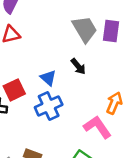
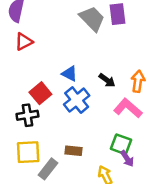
black arrow: (78, 66) -> (107, 80), moved

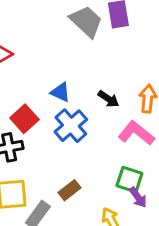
brown rectangle: (74, 151) -> (69, 190), turned -42

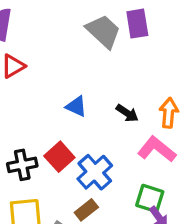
red square: (24, 119) -> (59, 157), moved
blue cross: (71, 126) -> (95, 172), moved

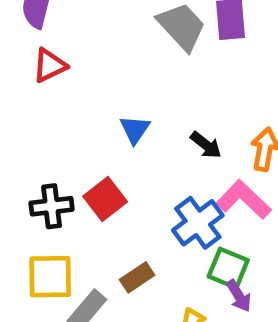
blue triangle: (76, 106) -> (135, 130), turned 35
blue cross: (95, 172) -> (198, 223), moved

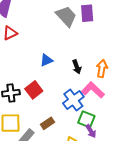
blue triangle: (135, 130) -> (46, 60), turned 32
black arrow: (206, 145) -> (77, 67), turned 32

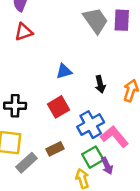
red square: (34, 90) -> (58, 107), moved
pink L-shape: (93, 90) -> (114, 137), moved
green square: (86, 119) -> (93, 157), moved, turned 30

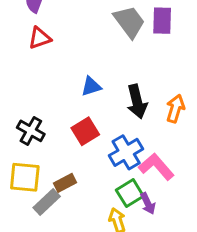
black arrow: (100, 84) -> (137, 102), size x1.5
black cross: (15, 106) -> (31, 131), turned 30
brown rectangle: (55, 149) -> (65, 183), moved

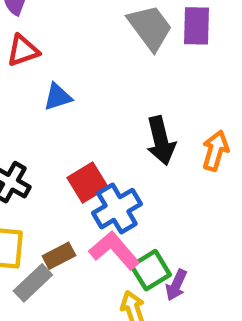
blue triangle: (91, 86) -> (58, 97), moved
blue cross: (126, 152) -> (117, 209), moved
pink L-shape: (156, 167) -> (114, 250), moved
purple arrow: (148, 204) -> (176, 285), turned 50

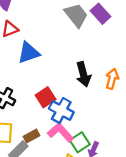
purple rectangle: (197, 26) -> (100, 14), turned -42
blue triangle: (58, 97) -> (29, 53), size x1.5
blue cross: (117, 209) -> (61, 110), turned -30

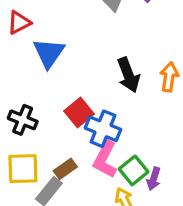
blue triangle: (29, 53) -> (49, 53), turned -30
pink L-shape: (61, 132) -> (105, 159), turned -104

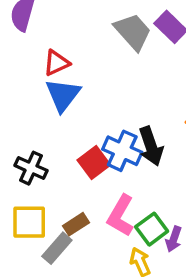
red triangle: (19, 23) -> (57, 63), moved
black arrow: (128, 75) -> (151, 146), moved
blue cross: (103, 129) -> (122, 151), moved

